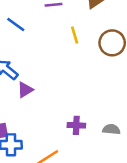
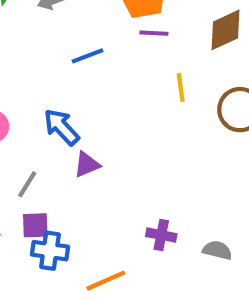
blue line: (16, 24) -> (87, 56), turned -66

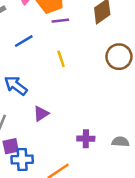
yellow line: (181, 88) -> (61, 59), moved
purple triangle: (87, 165) -> (41, 114), moved

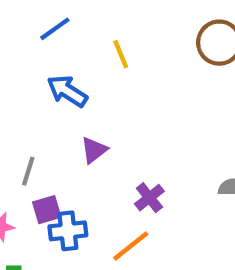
blue arrow: (16, 86) -> (67, 91), moved
purple cross: (86, 139) -> (149, 198), moved, turned -35

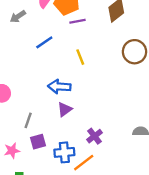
blue arrow: (67, 91) -> (59, 87), moved, turned -30
blue cross: (68, 231) -> (64, 152), moved

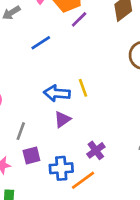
purple line: (78, 21) -> (79, 19), turned -35
yellow line: (80, 57) -> (83, 88), moved

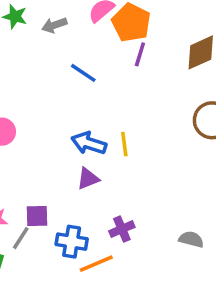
purple line: (79, 19) -> (140, 54), turned -42
blue line: (41, 43) -> (83, 73), turned 54
gray line: (21, 131) -> (21, 238), moved

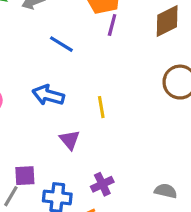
blue arrow: (89, 143) -> (48, 95), moved
purple triangle: (88, 179) -> (70, 140), turned -45

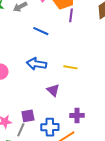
yellow line: (101, 107) -> (70, 67), turned -64
purple cross: (102, 184) -> (77, 115), turned 32

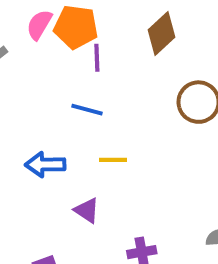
blue line: (41, 31) -> (87, 110), moved

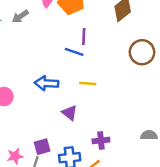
purple line: (97, 58) -> (84, 37), moved

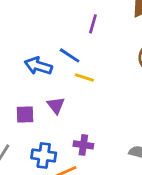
blue line: (74, 52) -> (70, 55), moved
purple square: (42, 147) -> (25, 114), moved

